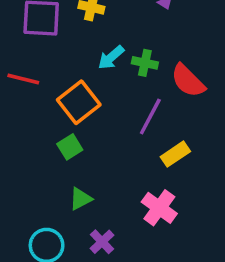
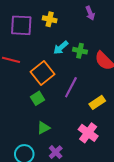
purple line: (150, 117) -> (71, 87), moved

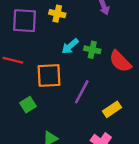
orange square: (43, 73) -> (49, 75), turned 35
green square: (37, 98) -> (28, 105), moved

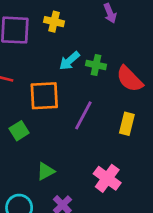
yellow rectangle: (112, 109) -> (127, 124), moved, turned -42

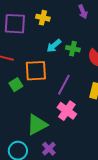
green square: (19, 131) -> (16, 85), moved
green triangle: (46, 171) -> (37, 125), size x1.6
pink cross: (107, 178) -> (67, 111), moved

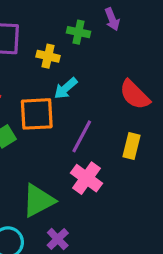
yellow cross: (43, 18) -> (48, 56), moved
cyan arrow: (54, 46) -> (66, 88), moved
green cross: (73, 49) -> (79, 32), moved

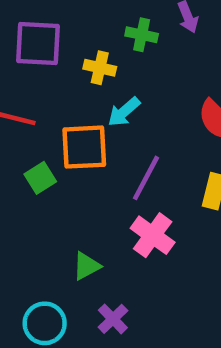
green triangle: (38, 201) -> (87, 266), size x0.6

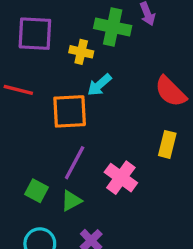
green cross: (142, 35) -> (113, 27), size x1.5
green square: (40, 178) -> (37, 191), moved, turned -30
purple line: (146, 178) -> (75, 163), moved

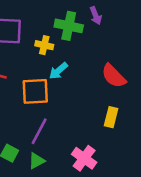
pink cross: (121, 178) -> (84, 158), moved

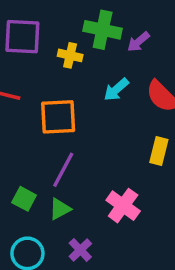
purple arrow: (96, 16) -> (138, 42), moved, turned 72
cyan arrow: (58, 71) -> (116, 90), moved

